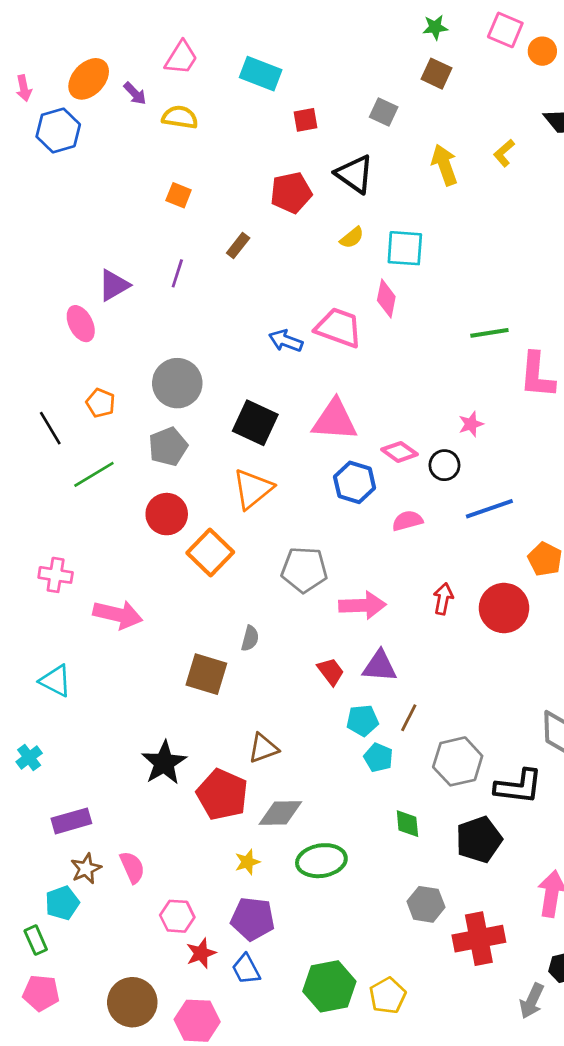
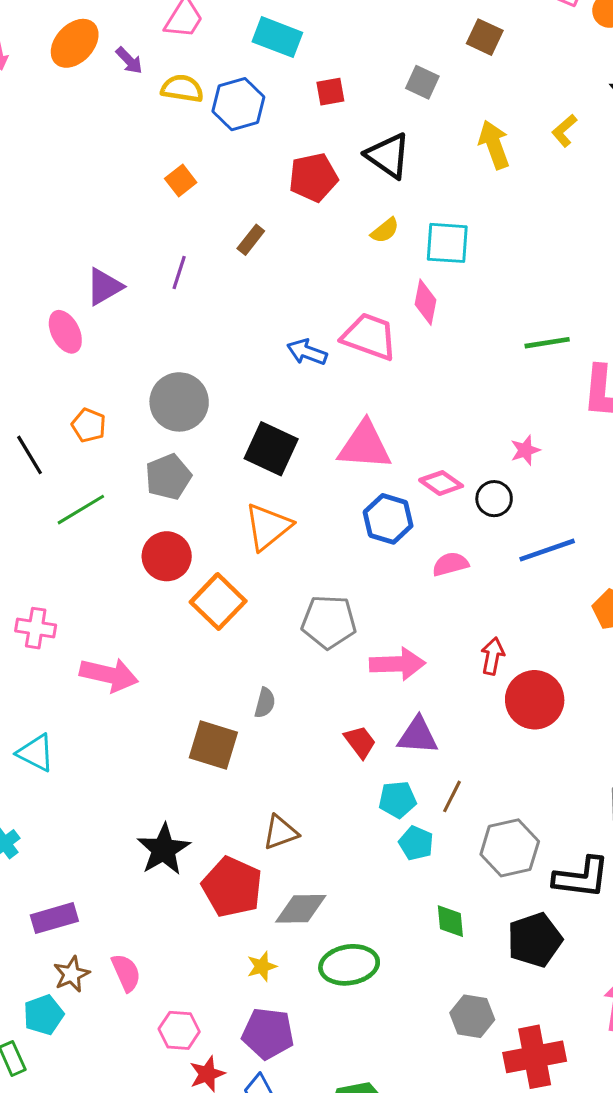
blue hexagon: (58, 130) -> (238, 104), moved
orange square: (179, 195) -> (181, 181), turned 30
red circle: (504, 608) -> (535, 700), moved

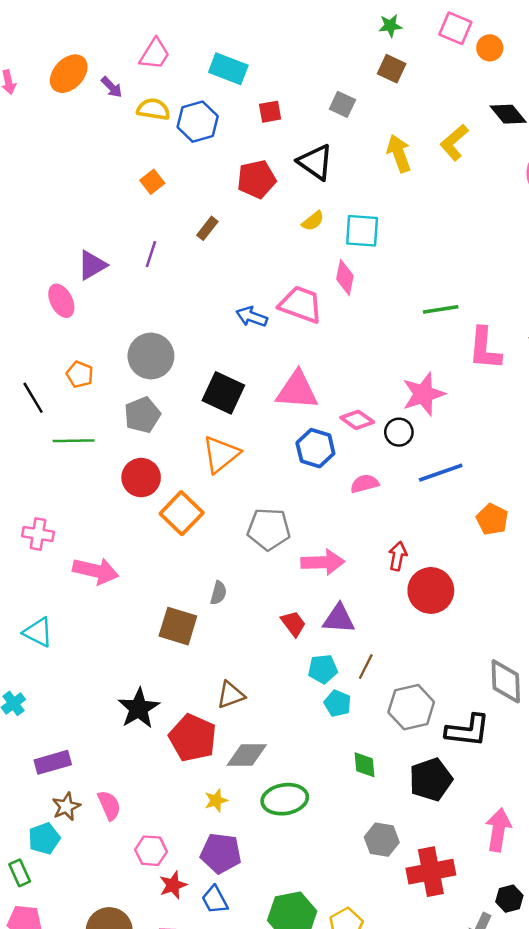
yellow L-shape: (564, 131) -> (454, 142), size x1.4
pink star: (525, 450) -> (423, 394), size x1.8
green line: (81, 510) -> (74, 441), turned 30

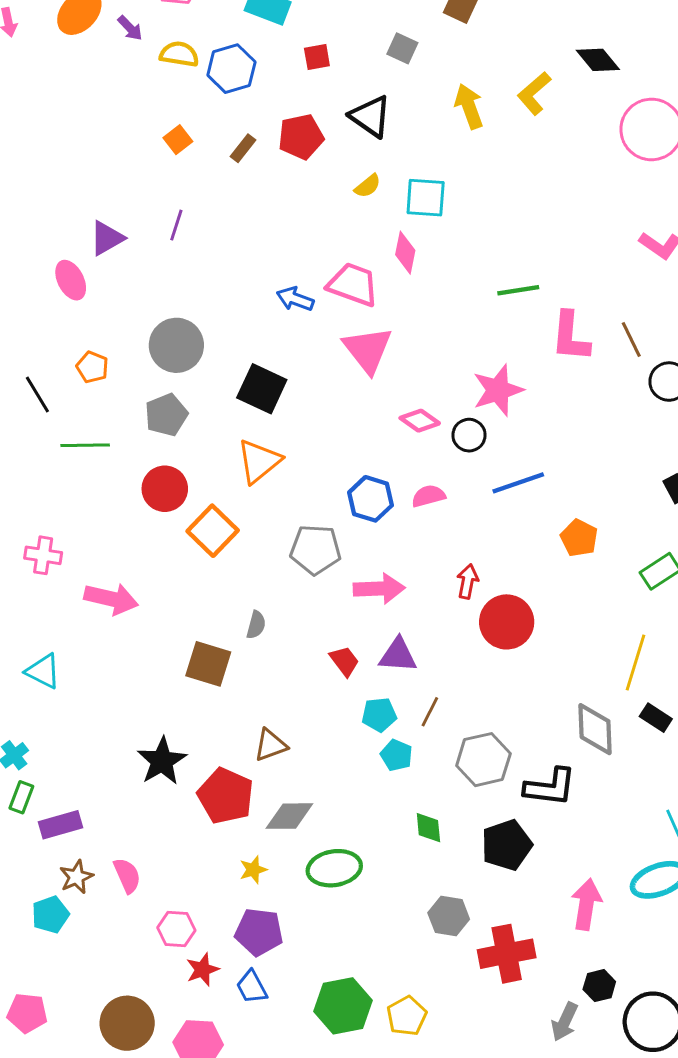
brown rectangle: (207, 228) -> (243, 148), moved
pink triangle: (297, 390) -> (368, 350), moved, turned 48
blue hexagon: (315, 448) -> (370, 499), moved
green rectangle: (20, 873) -> (21, 797), moved, turned 45

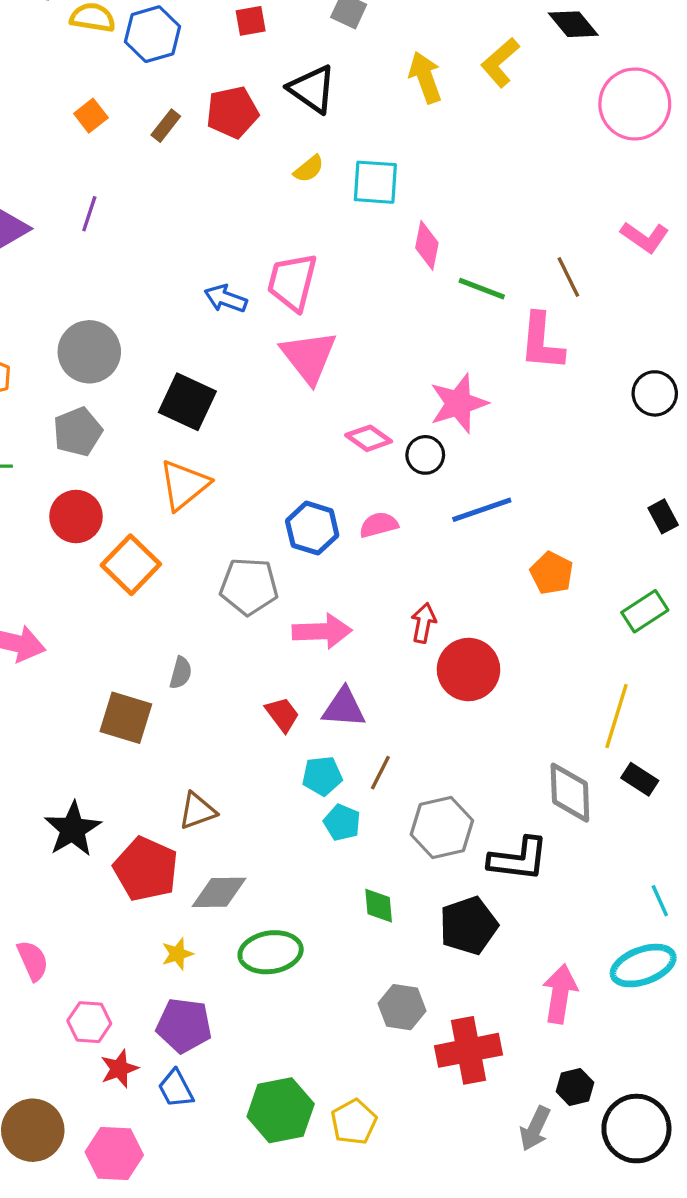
pink diamond: (405, 253) -> (427, 245), moved
pink trapezoid: (353, 284) -> (292, 282), turned -96
green line: (518, 290) -> (482, 289), turned 30
brown line: (631, 340) -> (568, 277), moved

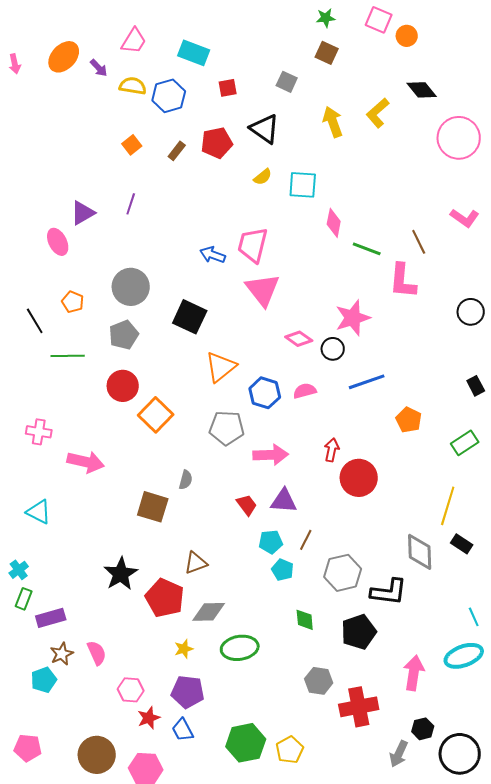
orange triangle: (184, 485) -> (221, 367), moved

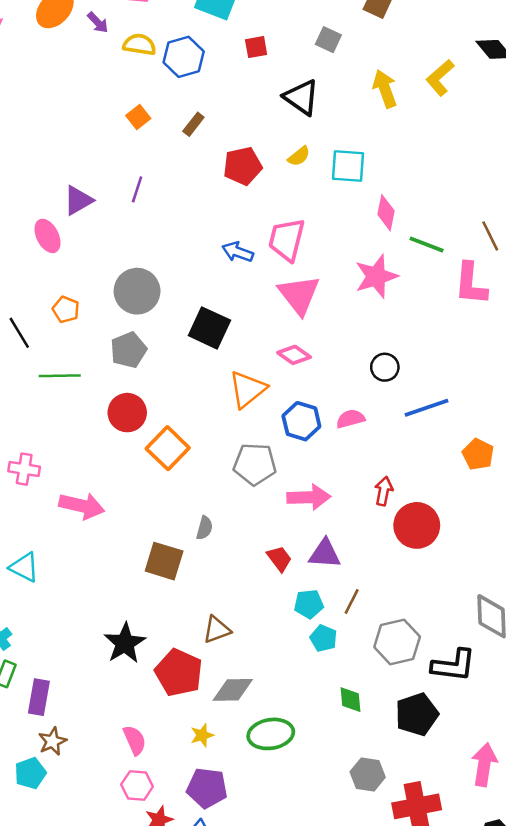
red pentagon: (217, 143) -> (243, 166), moved
pink star: (353, 318) -> (376, 276), moved
pink diamond: (299, 339) -> (294, 355), moved
purple rectangle: (51, 618) -> (39, 697), turned -64
pink semicircle: (97, 653) -> (135, 740), moved

